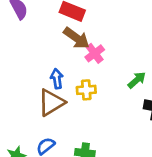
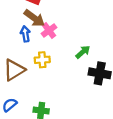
blue arrow: (57, 79) -> (25, 34), moved

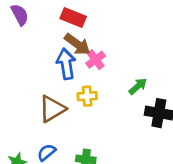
blue arrow: (25, 34) -> (66, 64), size x1.5

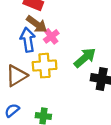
green arrow: (138, 86) -> (85, 58), size x1.5
yellow cross: (87, 96) -> (45, 66), size x1.5

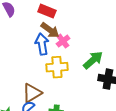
brown triangle: (17, 76) -> (32, 93), moved

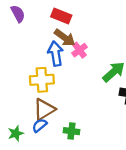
yellow cross: (57, 67) -> (42, 80), moved

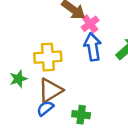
blue arrow: (56, 54) -> (93, 47), moved
green star: (16, 133) -> (18, 79), moved

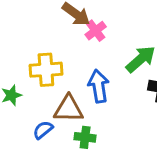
blue arrow: (93, 47) -> (99, 86), moved
brown triangle: (50, 90) -> (69, 109), moved, turned 32

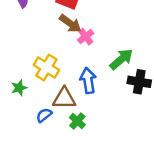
yellow cross: (46, 70) -> (46, 68), turned 35
green cross: (85, 137) -> (77, 121), turned 35

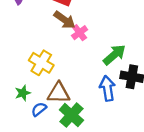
blue arrow: (88, 81) -> (107, 88), moved
green star: (19, 88) -> (23, 93), moved
green cross: (77, 121) -> (71, 115), size x1.5

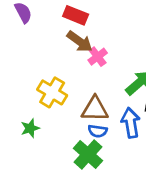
brown triangle: (59, 93) -> (95, 109), moved
blue semicircle: (39, 109) -> (98, 131), moved, turned -133

